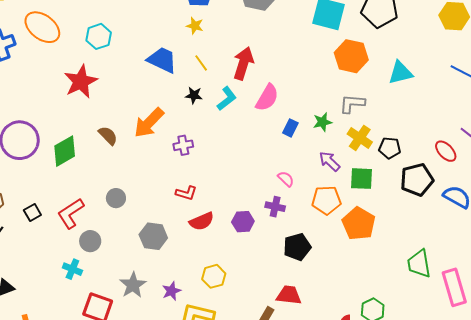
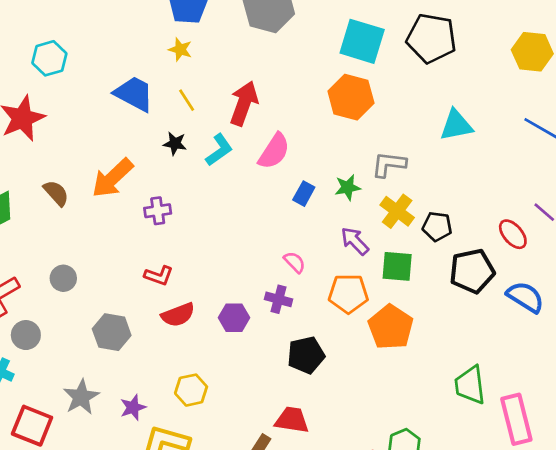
orange hexagon: (351, 56) -> (351, 97), moved

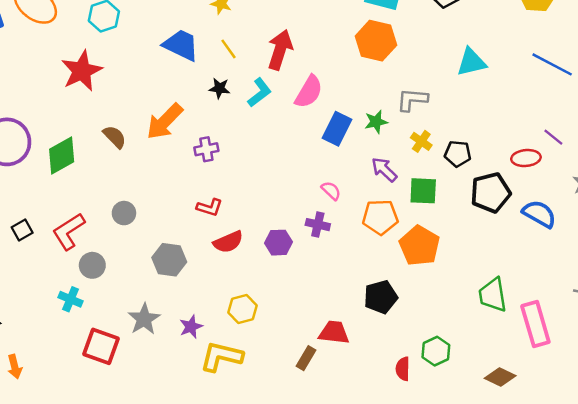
blue rectangle: (304, 194) -> (337, 129), size x1.5
yellow cross: (397, 211) -> (421, 141), size x0.7
red ellipse: (513, 234) -> (526, 158), turned -52
black pentagon: (306, 355) -> (381, 297), moved

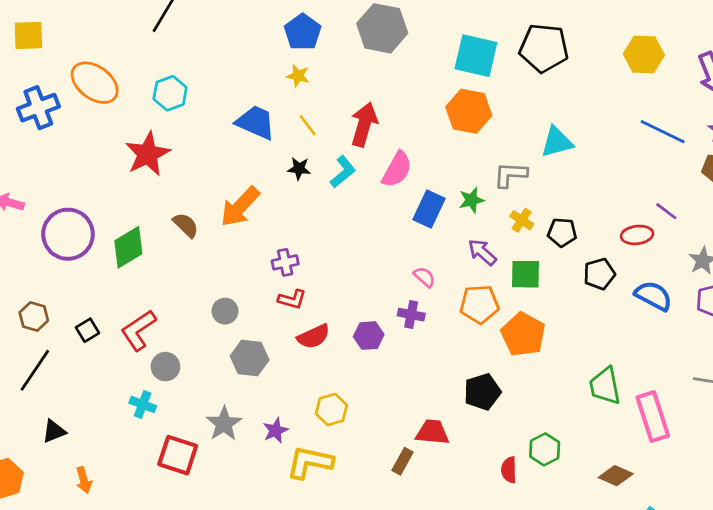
cyan triangle: (471, 62) -> (557, 142), moved
purple cross: (206, 149) -> (285, 262), moved
black pentagon: (491, 193) -> (599, 274), size x0.7
gray circle: (124, 213) -> (225, 311), moved

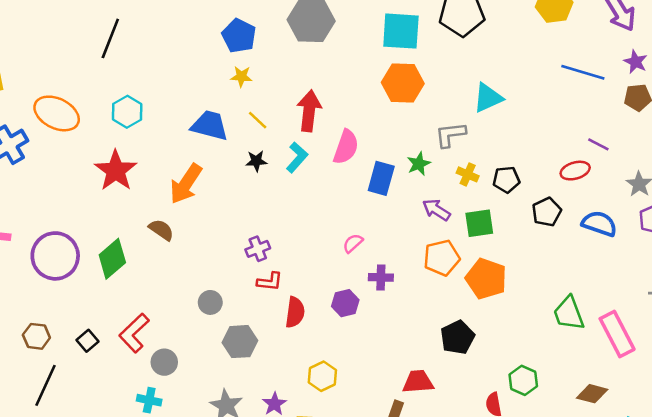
orange arrow: (240, 207) -> (186, 184), moved
pink semicircle: (425, 277) -> (353, 243), moved, turned -75
red semicircle: (314, 337) -> (295, 312), turned -48

